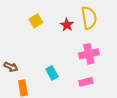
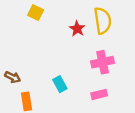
yellow square: (36, 21) -> (36, 13), moved, turned -32

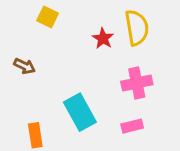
brown arrow: (13, 77) -> (25, 66), moved
cyan rectangle: (60, 84) -> (80, 112), size x1.6

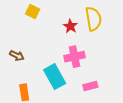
brown arrow: (25, 66) -> (17, 56), moved
pink cross: (137, 83) -> (75, 57), moved

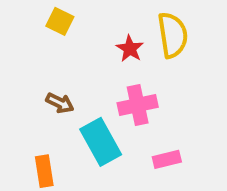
brown arrow: (17, 56) -> (60, 103), moved

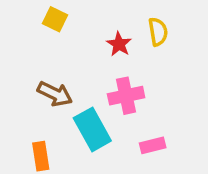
yellow semicircle: (173, 35) -> (158, 32), size x0.7
brown arrow: (60, 103) -> (55, 94), size x1.4

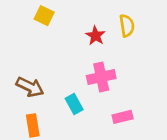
brown arrow: (55, 94) -> (30, 87), moved
cyan rectangle: (92, 129) -> (74, 104), size x0.6

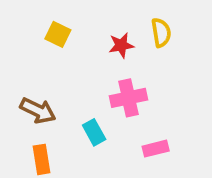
yellow square: (44, 16) -> (58, 34), moved
red star: (95, 36) -> (121, 45), turned 30

